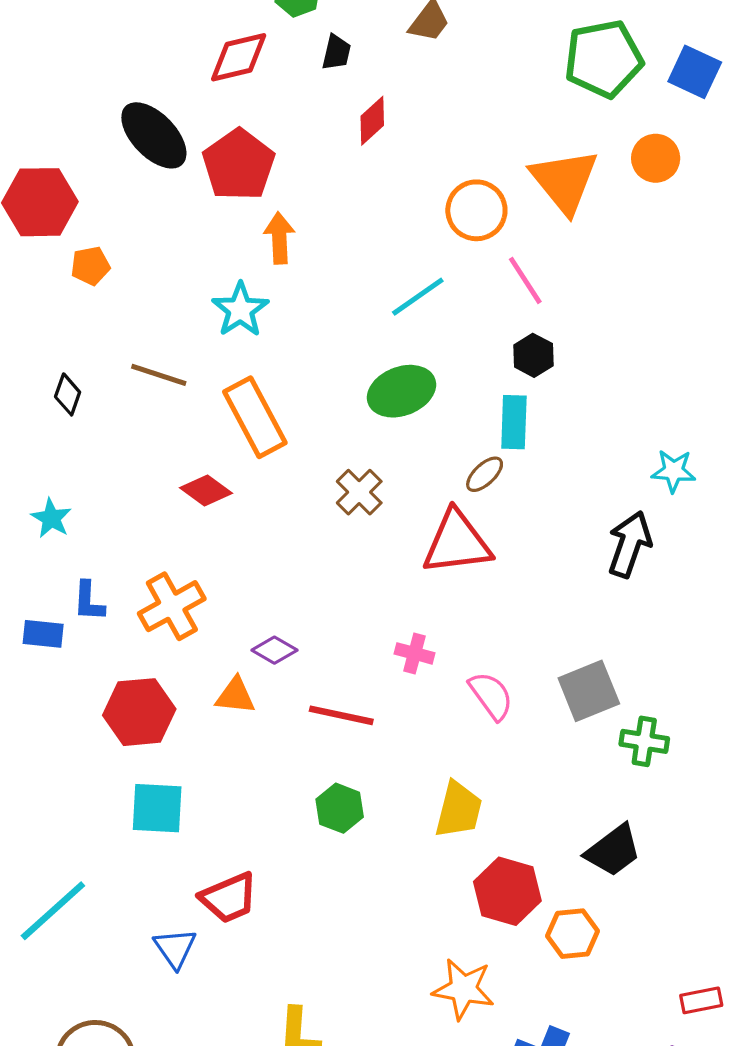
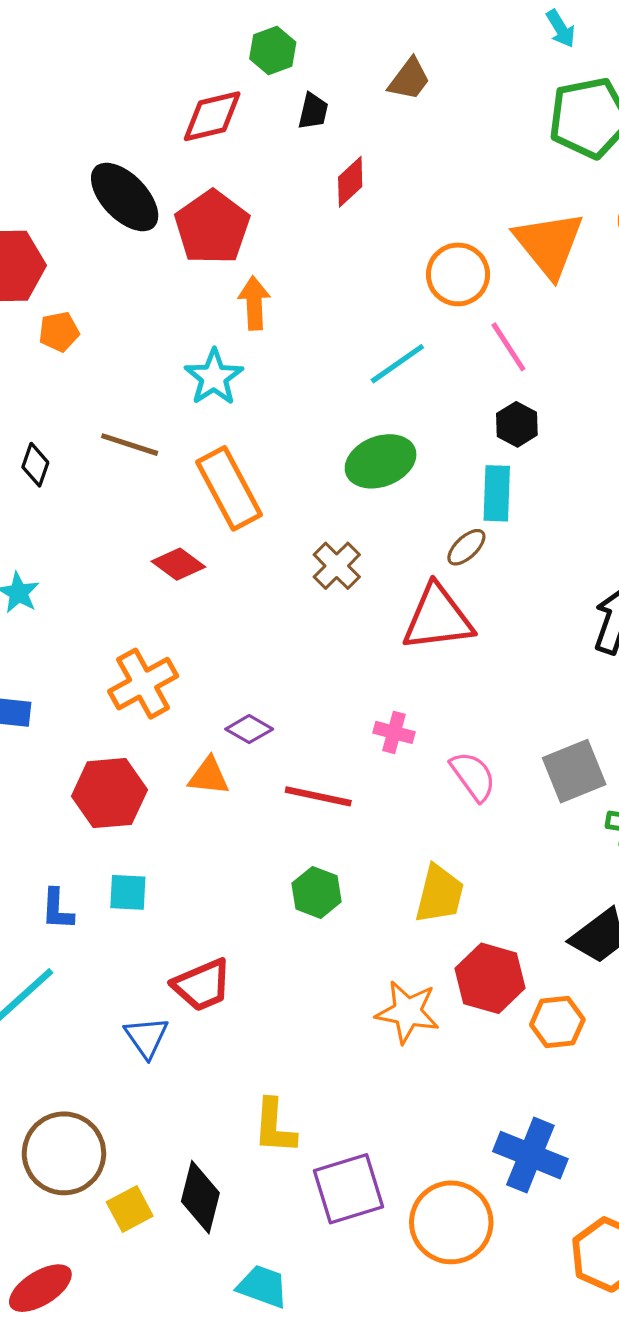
blue L-shape: (89, 601) -> (57, 909), moved
cyan square: (157, 808) -> (128, 892), size x0.7
orange star: (463, 989) -> (407, 1012), moved

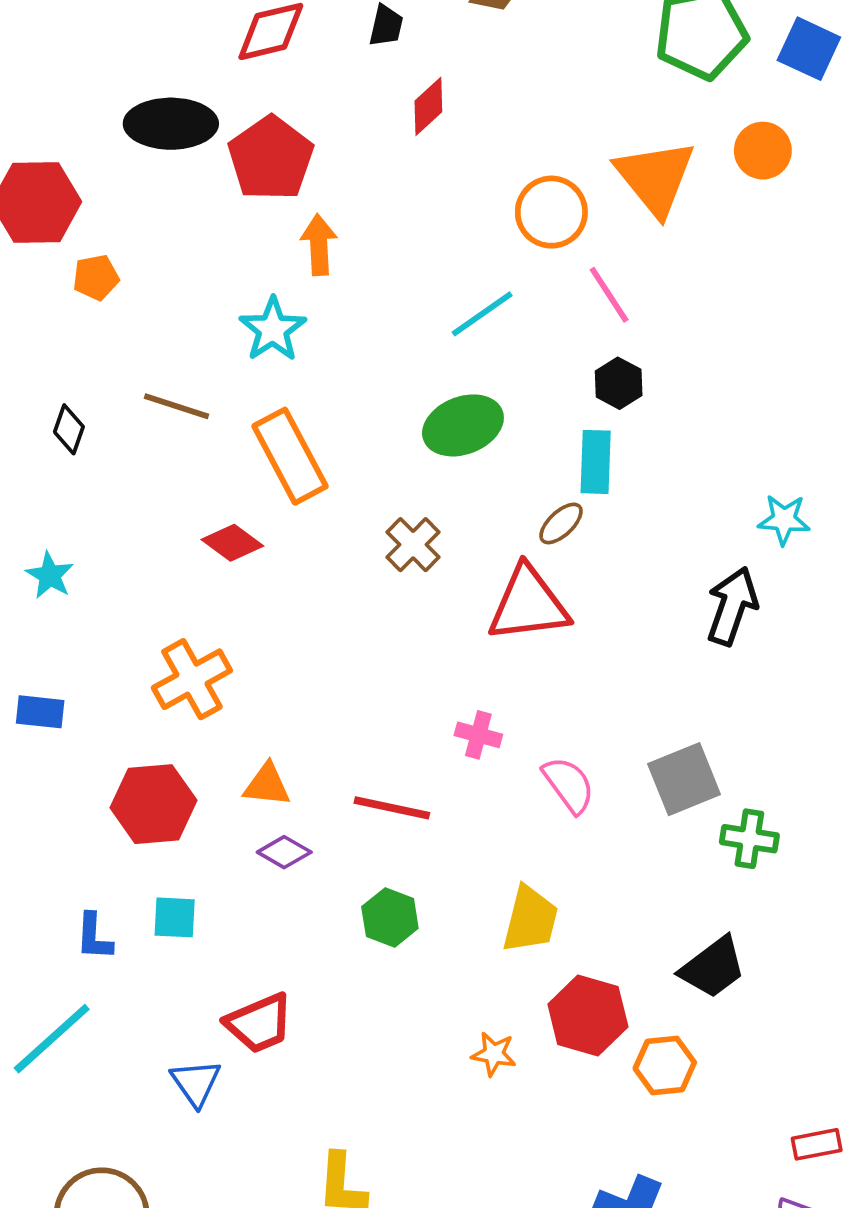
black ellipse: (125, 197) -> (171, 124), turned -46
purple diamond: (249, 729) -> (284, 852), moved
orange star: (407, 1012) -> (494, 1054), size x0.6

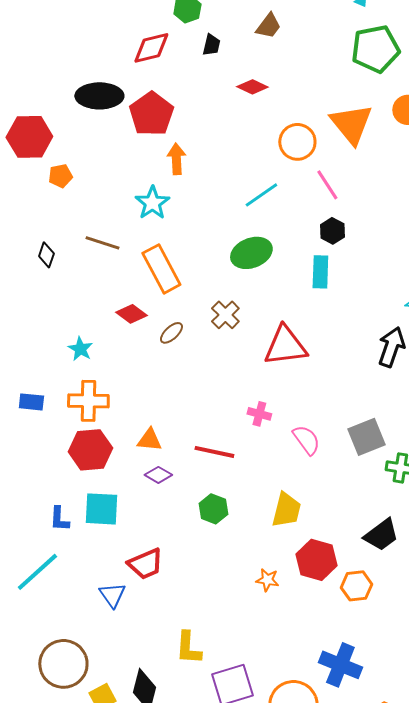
red diamond: (428, 106) -> (252, 87), moved, turned 68
brown ellipse: (561, 523) -> (171, 333), moved
cyan star: (50, 575) -> (80, 349), moved
orange cross: (192, 679) -> (88, 401), moved, turned 30
cyan square: (175, 917) -> (101, 509), size x1.5

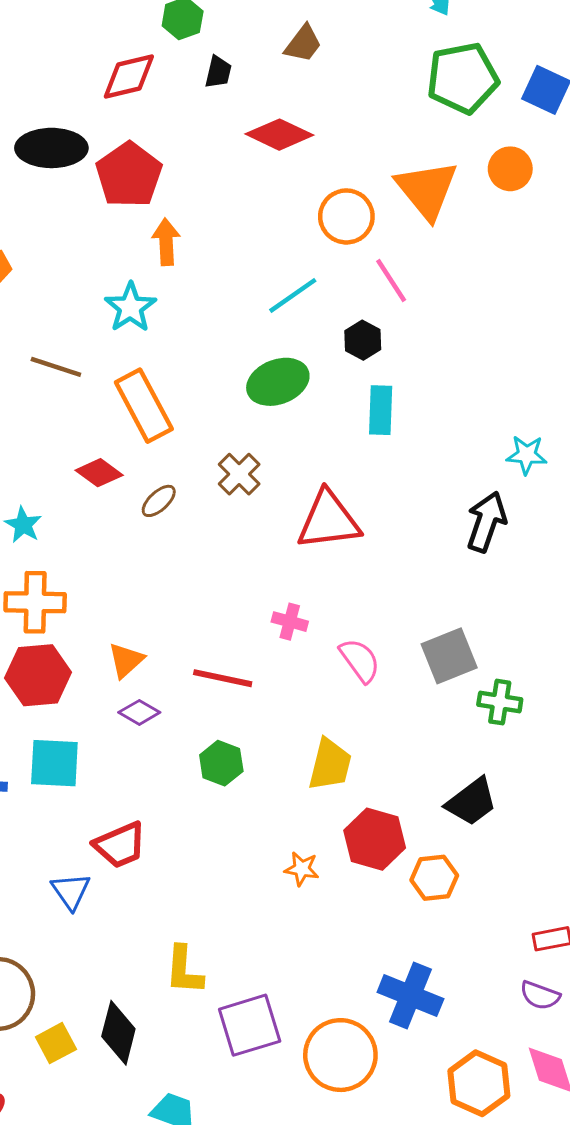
red diamond: (252, 87) -> (279, 135), size x1.4
black hexagon: (332, 231) -> (363, 340), moved
orange triangle: (149, 440) -> (126, 660), turned -48

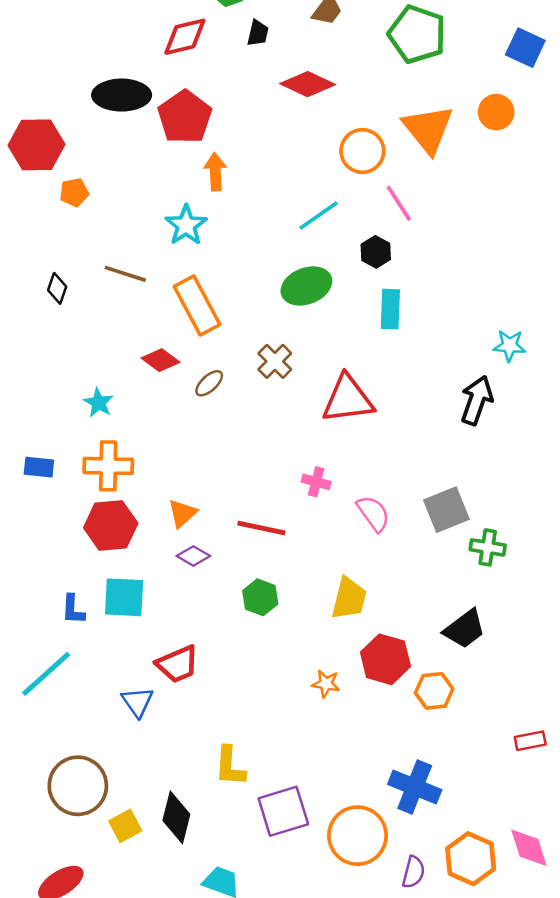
green pentagon: (463, 78) -> (417, 34), moved, turned 30
purple semicircle: (540, 995) -> (413, 872), moved, turned -96

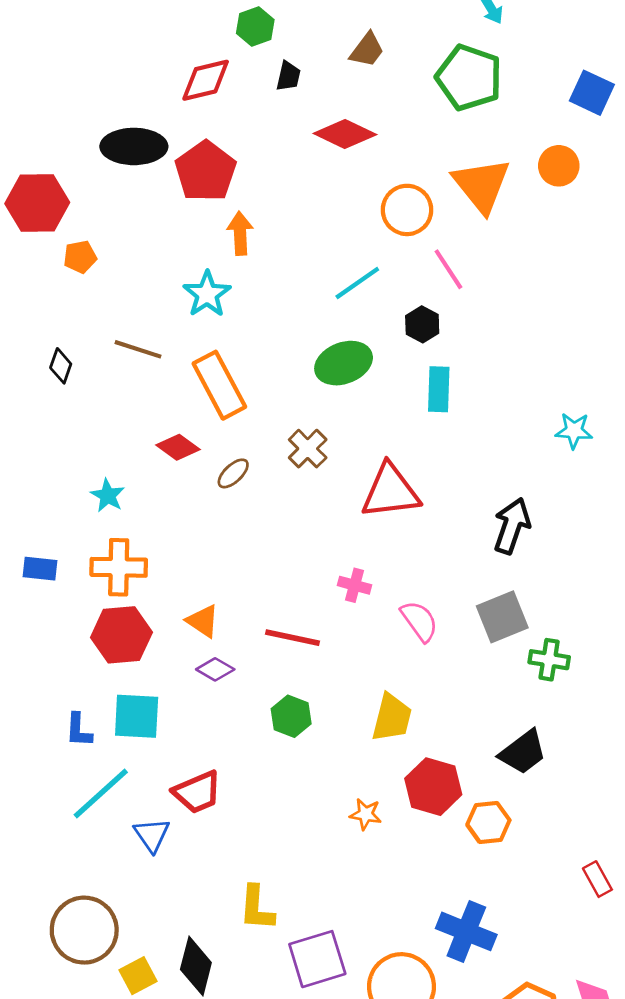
black arrow: (477, 400) -> (512, 526), moved
orange triangle: (182, 513) -> (203, 621), turned -44
cyan line: (46, 674) -> (101, 794), moved
red rectangle: (530, 741) -> (597, 879), turned 72

